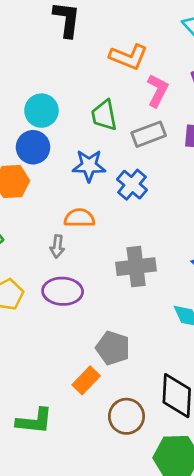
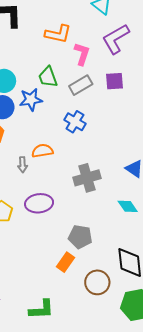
blue star: (89, 166) -> (31, 100), moved
gray arrow: (57, 246) -> (23, 165), moved
green L-shape: (34, 421) -> (42, 309), moved

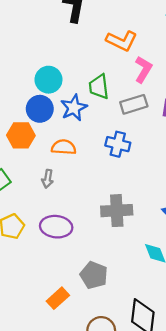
blue star: (31, 100) -> (74, 108), turned -30
blue cross: (75, 122) -> (118, 144), turned -30
orange semicircle: (42, 151) -> (64, 147), moved
orange rectangle: (65, 262) -> (58, 298), moved

